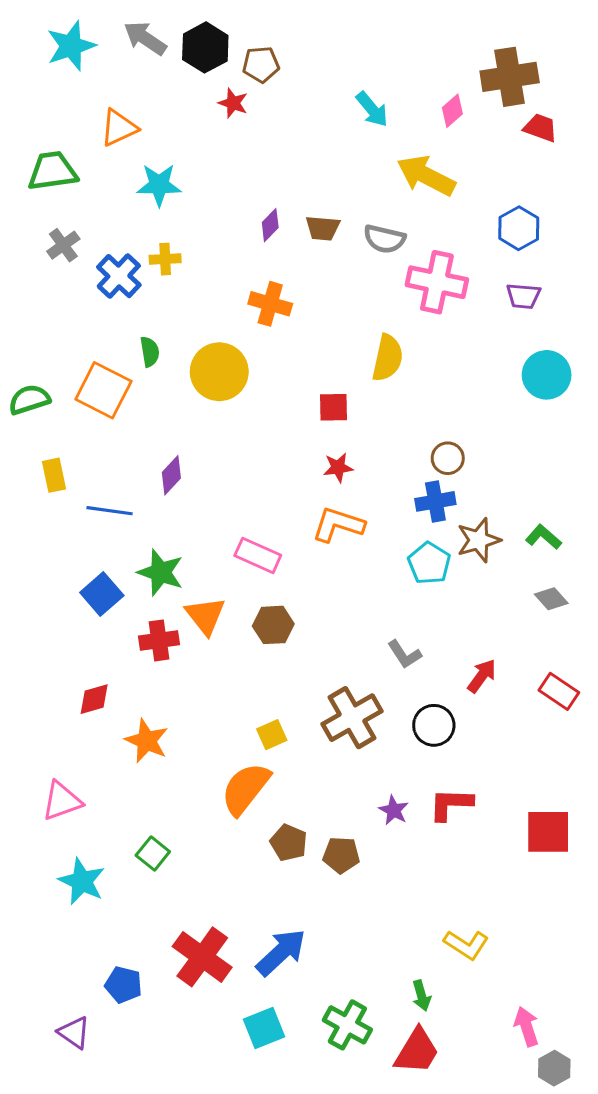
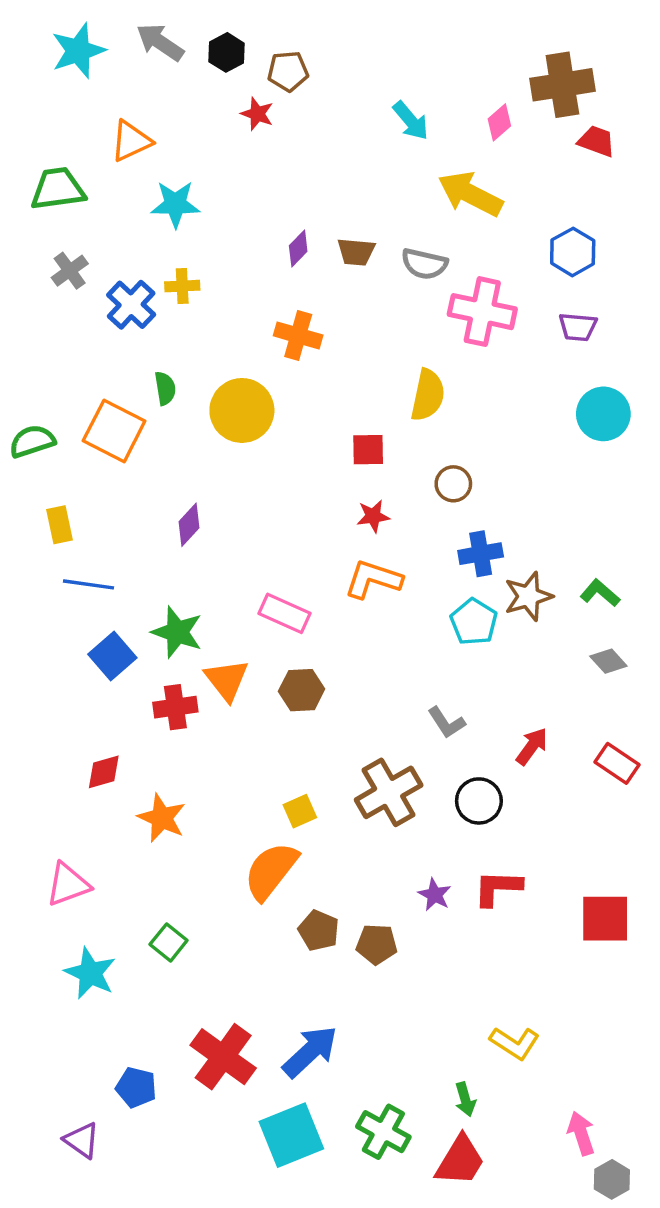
black hexagon: (205, 47) -> (227, 52), size x0.7
brown circle: (448, 458) -> (453, 484), moved
blue line: (110, 511) -> (88, 584), moved
cyan square: (264, 1028) -> (291, 1135), size x1.4

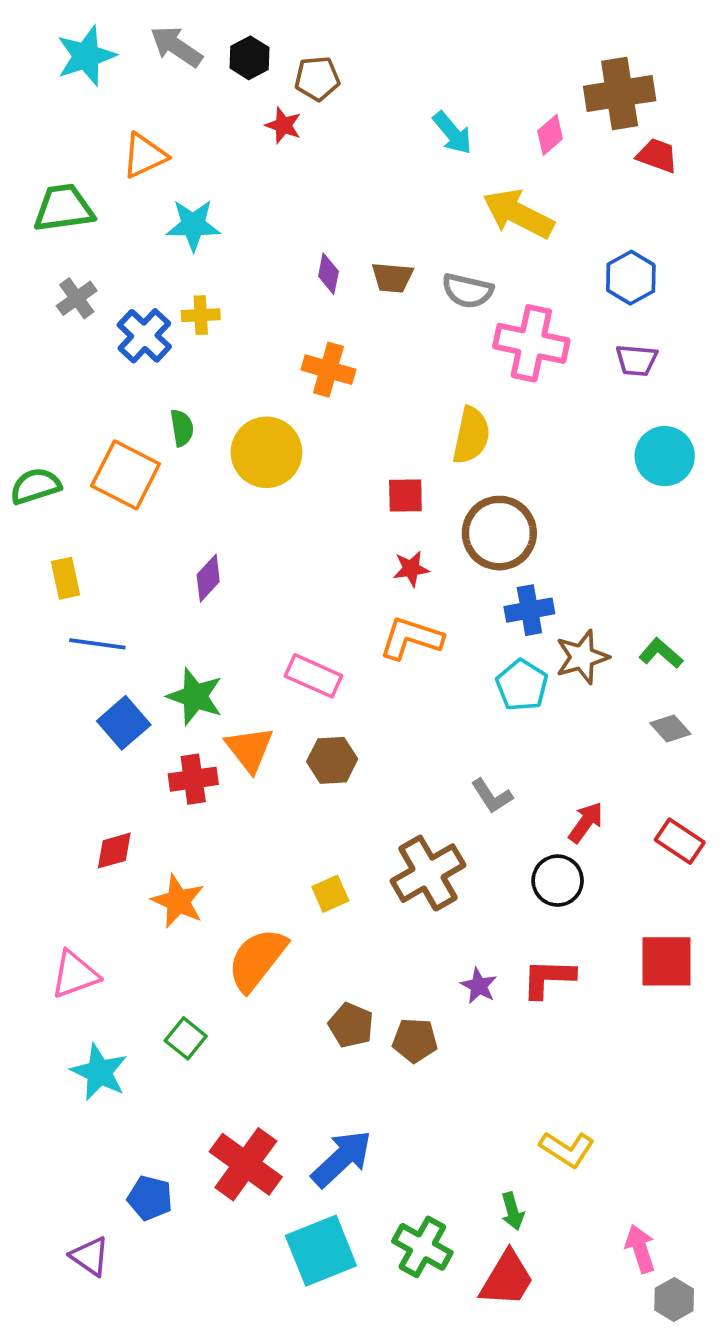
purple diamond: (298, 249) -> (328, 274), turned -33
brown circle: (453, 484) -> (499, 533), size x1.8
black circle: (479, 801) -> (558, 881), moved
orange semicircle: (271, 871) -> (257, 959), moved
red square: (605, 919) -> (667, 961), moved

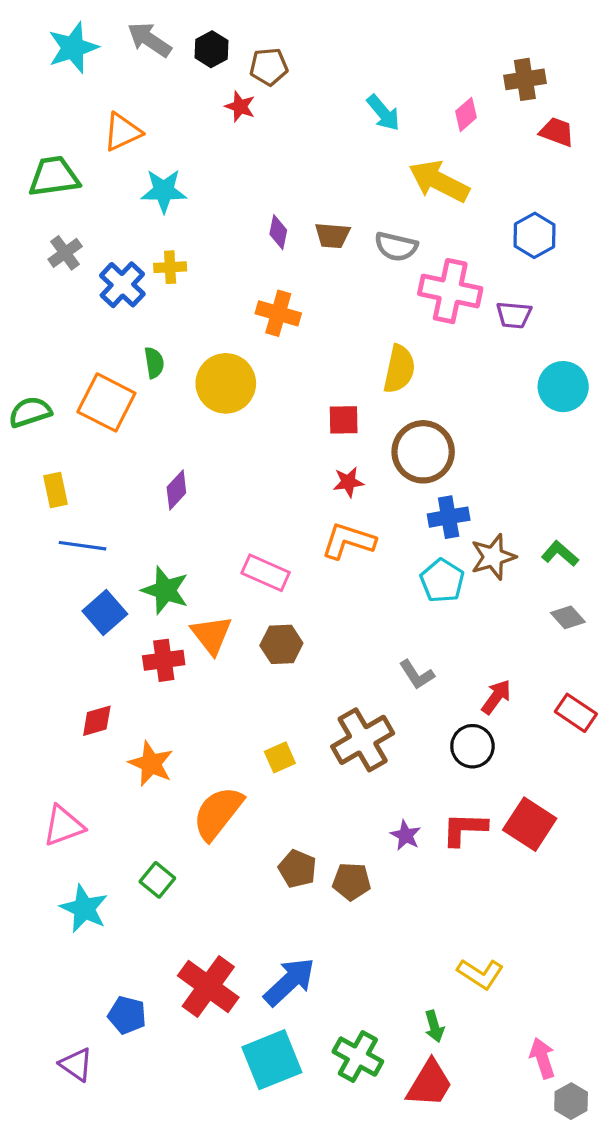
brown cross: (620, 93) -> (525, 79), size x0.7
purple trapezoid: (637, 360) -> (514, 315), moved
red square: (667, 961) -> (530, 824), moved, turned 33

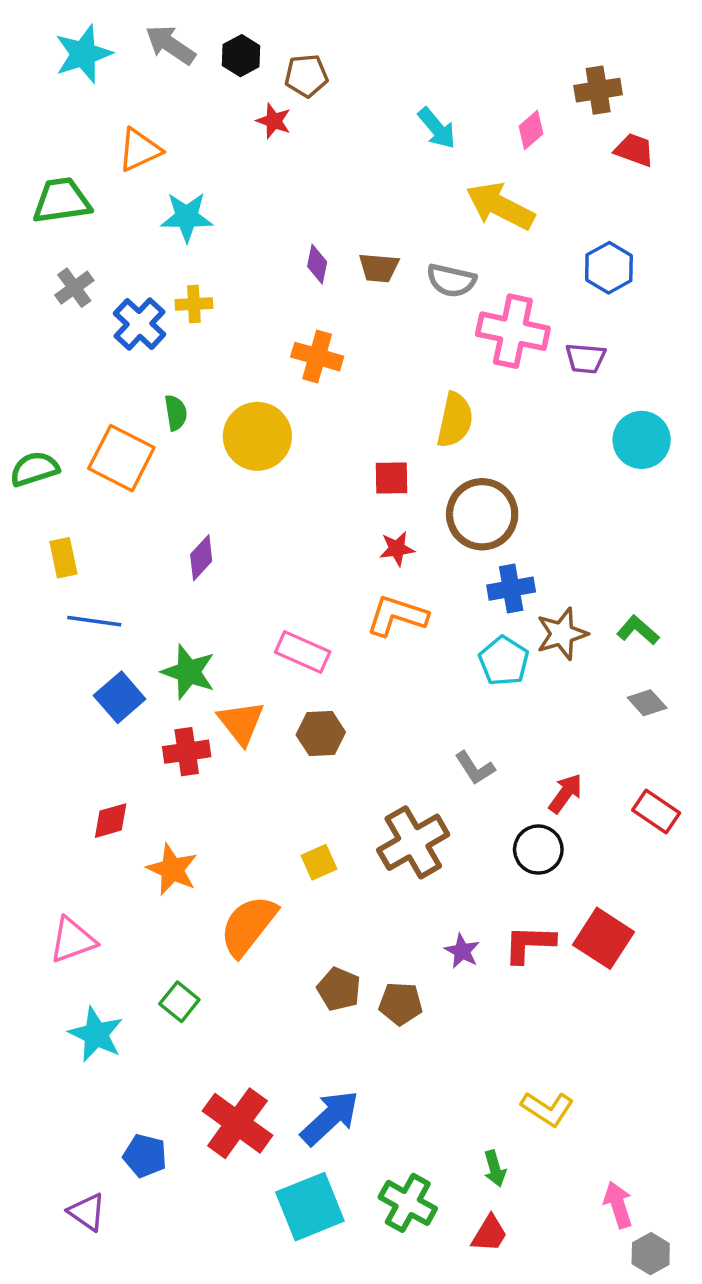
red trapezoid: (429, 1084) -> (489, 1234), size x0.7

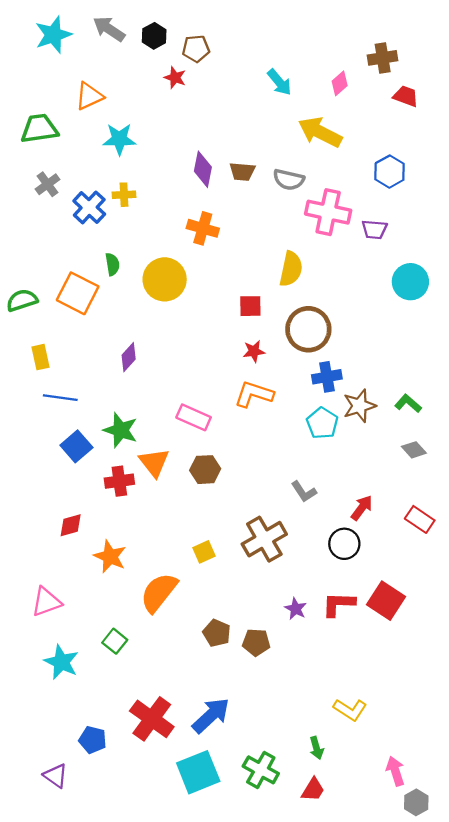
purple diamond: (317, 264) -> (203, 169), size x1.4

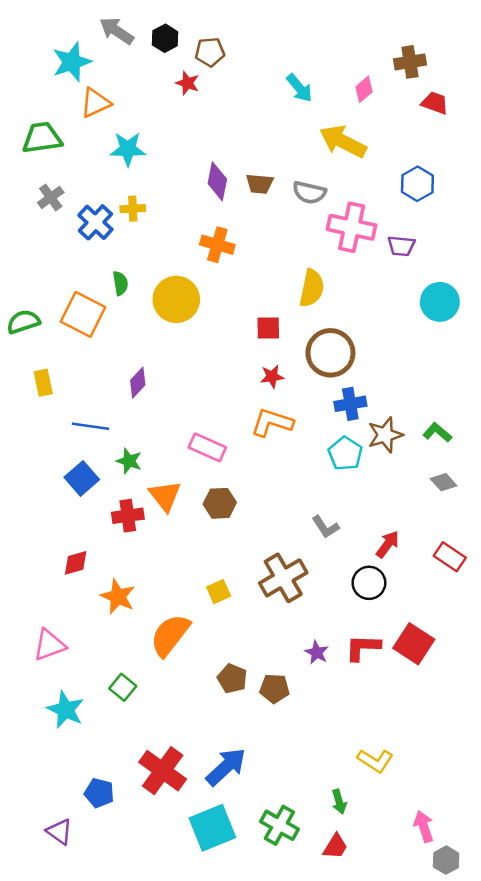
cyan star: (53, 35) -> (72, 62), moved
blue line: (60, 398) -> (90, 426), moved
green star: (121, 430) -> (129, 461), size x0.7

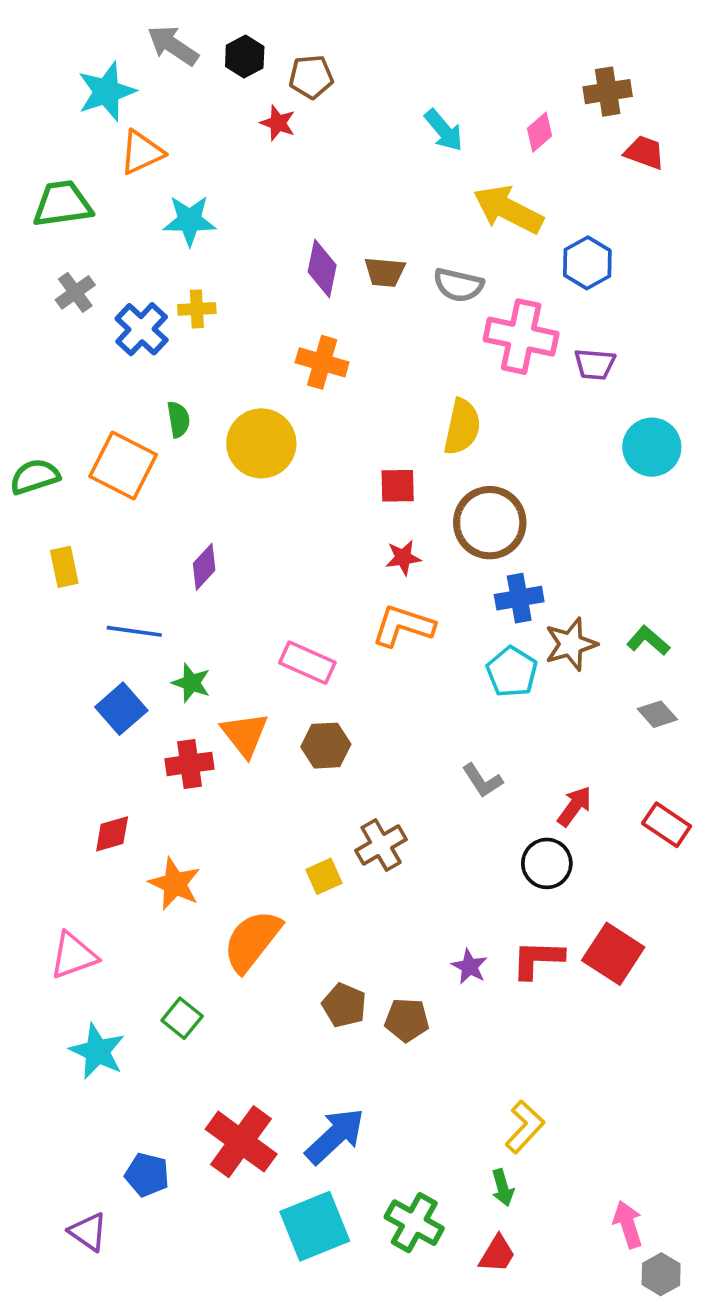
blue hexagon: (417, 184) -> (587, 263), moved
brown cross: (283, 578) -> (381, 845), moved, size x0.7
yellow L-shape: (375, 761) -> (525, 1127), moved, turned -80

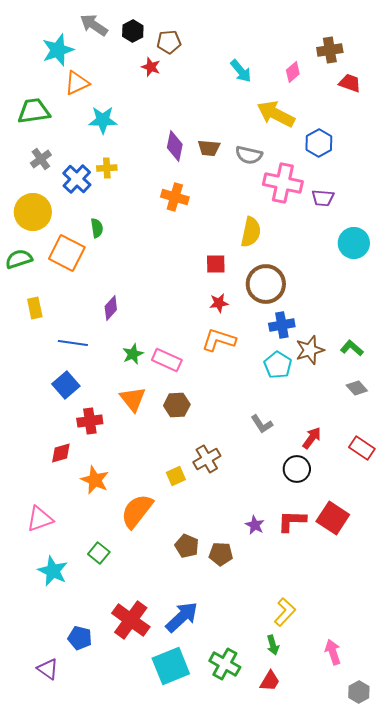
yellow circle: (261, 443) -> (33, 212), moved
green star: (191, 683) -> (133, 354), moved, turned 30
red cross: (189, 764) -> (90, 421), moved
pink arrow: (628, 1224) -> (333, 652), moved

